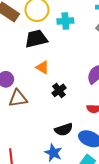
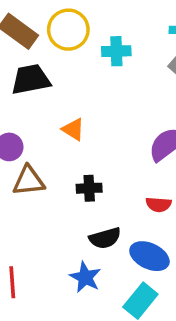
black trapezoid: (36, 39) -> (31, 79), moved
black cross: (59, 90) -> (89, 188), moved, turned 32

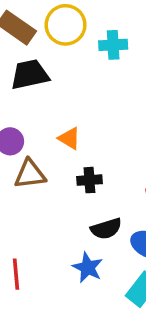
orange triangle: (73, 129) -> (69, 138), moved

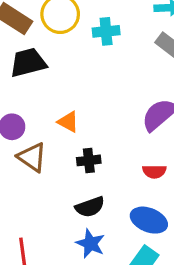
brown triangle: (30, 174) -> (32, 157), turned 44
black semicircle: (106, 229) -> (90, 207), moved

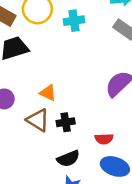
brown triangle: (32, 157) -> (38, 120), moved
red semicircle: (154, 172) -> (104, 139), moved

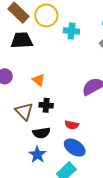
brown triangle: (38, 120) -> (24, 111), moved

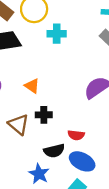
cyan cross: (71, 31) -> (57, 34), moved
black semicircle: (41, 133) -> (54, 151), moved

